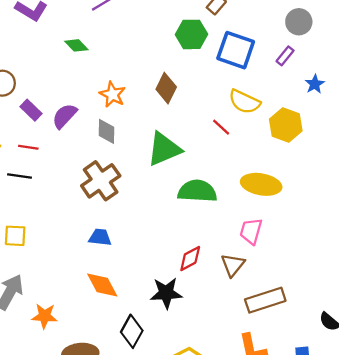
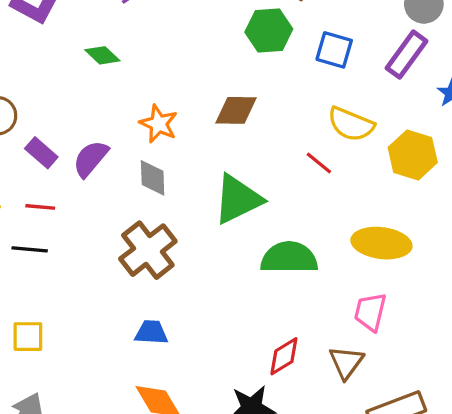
blue square: (236, 50) -> (334, 50), size x0.7
purple rectangle: (285, 56) -> (406, 55), size x1.6
brown diamond: (166, 88) -> (236, 110), turned 68

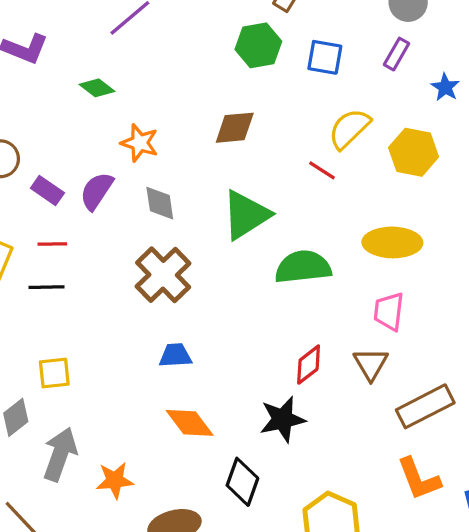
purple rectangle: (406, 55) -> (396, 54), size x0.7
orange star: (159, 124) -> (140, 143), moved
yellow semicircle: (351, 124) -> (349, 129), turned 120

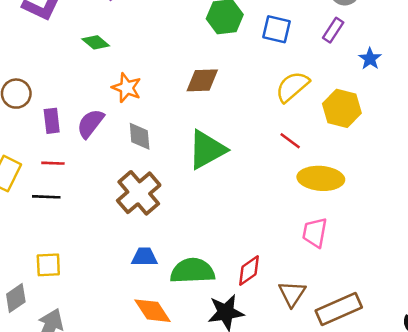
red line: (322, 170) -> (290, 141), moved
purple rectangle: (47, 190) -> (52, 121), turned 45
green semicircle: (303, 267) -> (192, 271), moved
brown triangle: (371, 364) -> (292, 294), moved

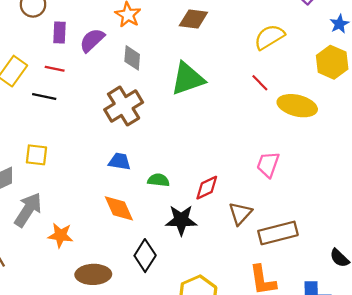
yellow hexagon: (342, 108) -> (332, 62), moved
yellow ellipse: (321, 178) -> (297, 106), moved
green semicircle: (192, 271) -> (158, 180), size x0.6

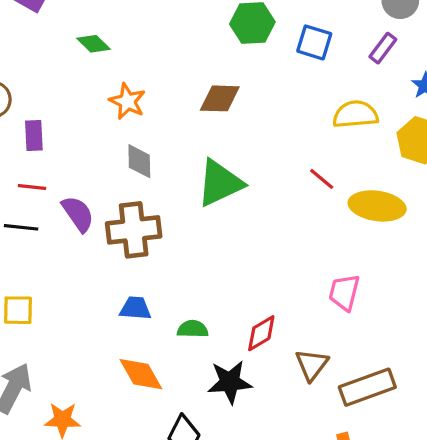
yellow semicircle: (269, 37) -> (355, 114), moved, turned 32
purple semicircle: (92, 40) -> (78, 214), moved, turned 104
brown cross: (124, 106) -> (134, 230), turned 30

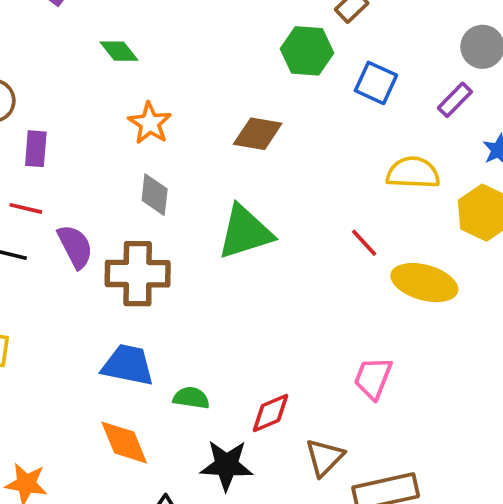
blue trapezoid: (135, 308) -> (128, 365), size x1.4

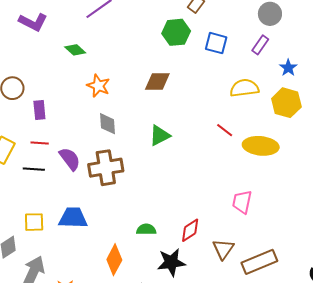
green triangle: (245, 232) -> (160, 135), size x0.7
blue trapezoid: (128, 365) -> (73, 218), moved
orange diamond: (124, 442) -> (114, 260), turned 60

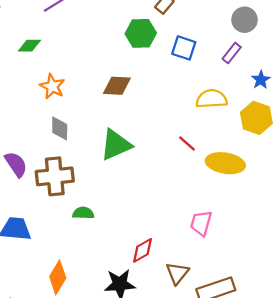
green diamond: (75, 50) -> (29, 46), turned -45
green triangle: (160, 135) -> (116, 145), size x1.4
green semicircle: (146, 229) -> (83, 213), moved

